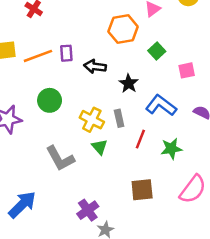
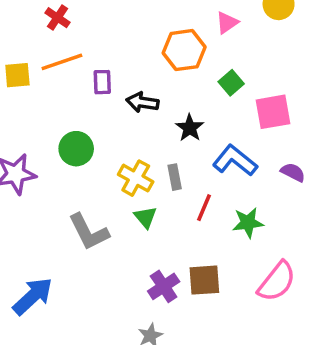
orange line: (38, 56) -> (62, 62), moved
pink square: (187, 70) -> (273, 112), size x1.5
purple cross: (88, 210) -> (164, 286), moved

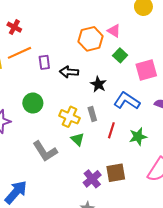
pink triangle: (227, 23) -> (114, 31), moved, turned -48

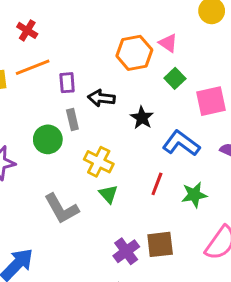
gray rectangle: (92, 114) -> (72, 120), moved

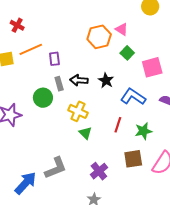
red cross: (27, 30) -> (17, 25), moved
black arrow: (101, 98) -> (79, 80), moved
gray L-shape: (61, 209) -> (56, 168), moved, turned -80
brown square: (160, 244) -> (133, 159), moved

